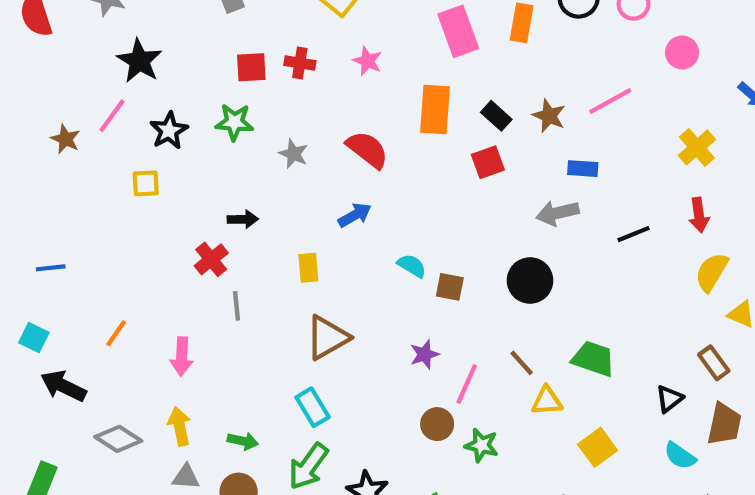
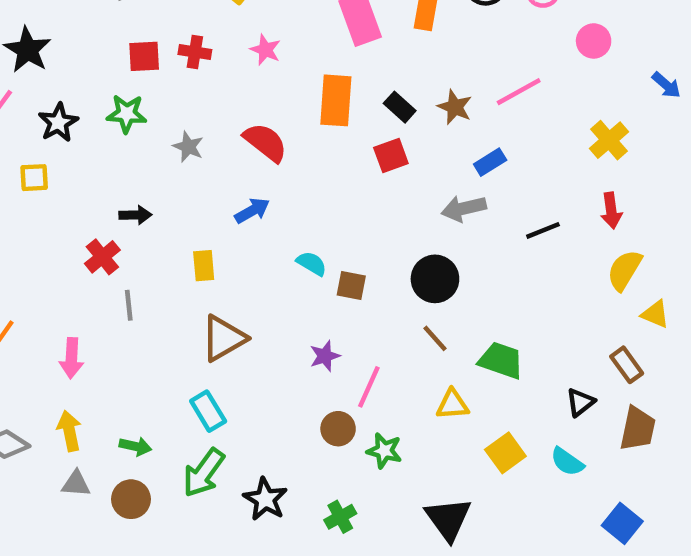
blue rectangle: (583, 169) -> (490, 162), turned -36
brown line: (522, 363) -> (435, 338), moved
cyan semicircle: (680, 456) -> (567, 462), moved

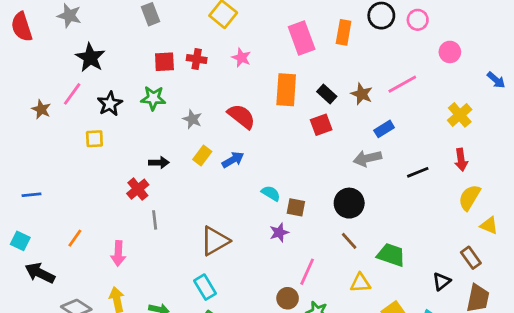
yellow rectangle: (204, 266) -> (202, 156), moved, turned 42
purple star: (325, 356) -> (279, 232), moved

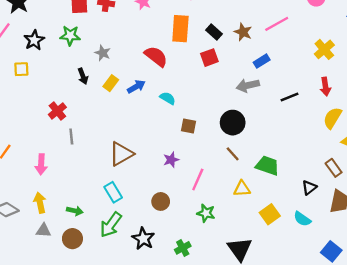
red semicircle: (241, 116) -> (156, 56), moved
black arrow: (159, 163) -> (83, 76), moved, turned 70
cyan semicircle: (271, 193) -> (168, 98), moved
purple star: (279, 232) -> (171, 160), moved
brown circle: (288, 298) -> (161, 201), moved

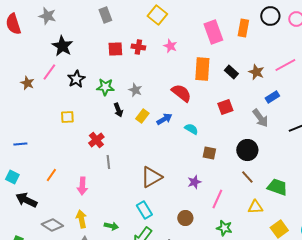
green star: (70, 36) -> (105, 87), moved
red square: (209, 58) -> (225, 107), moved
yellow square: (21, 69) -> (67, 117), moved
gray arrow: (248, 85) -> (260, 118), turned -114

